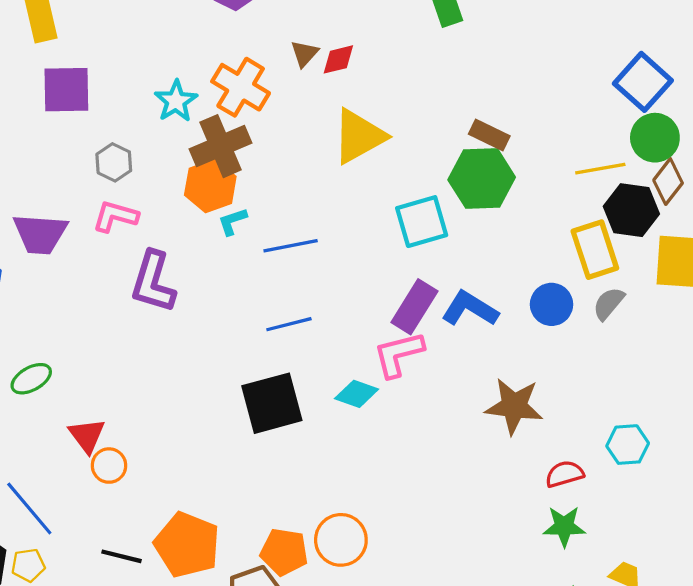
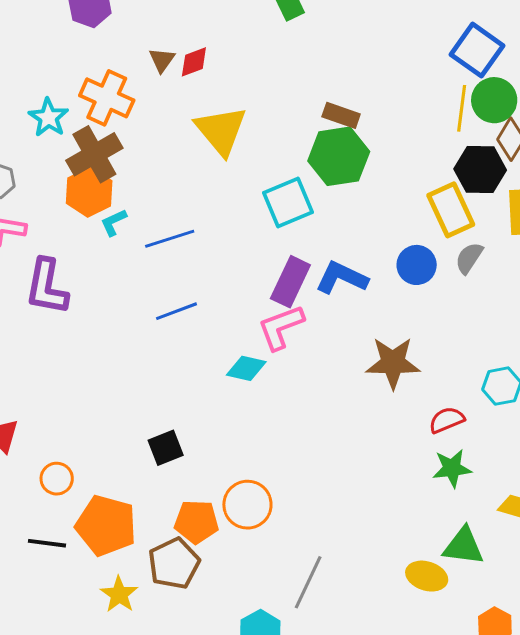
yellow triangle: (359, 136) -> (221, 130), turned -34
yellow line: (600, 169) -> (462, 108), moved, turned -66
black square: (272, 403) -> (166, 448), moved, size x0.6
orange circle: (109, 466) -> (57, 479), moved

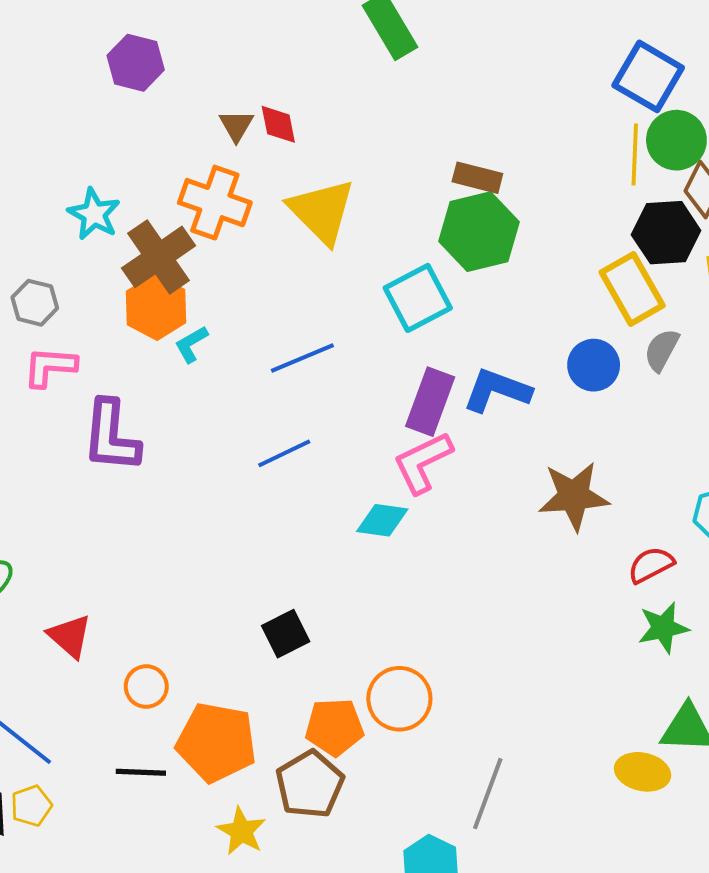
red diamond: (194, 62) -> (278, 124), turned -76
orange cross: (107, 98) -> (215, 203), moved
blue line: (170, 239) -> (302, 358), moved

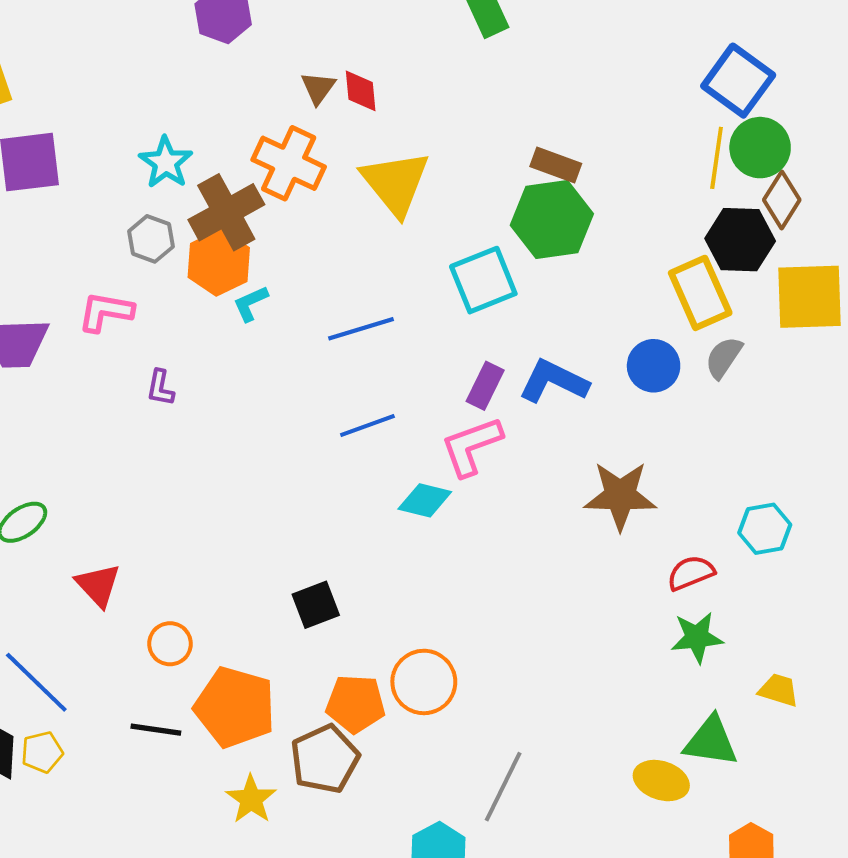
gray hexagon: (35, 303) -> (151, 239), moved
purple rectangle: (430, 402) -> (485, 386), size x0.7
purple L-shape: (111, 436) -> (160, 388), size x0.5
blue line: (284, 453) -> (367, 425), moved

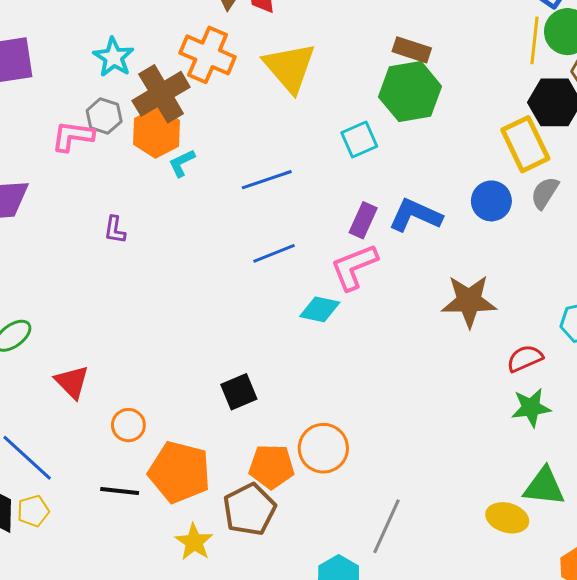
cyan square: (483, 280) -> (359, 140), size x0.7
pink L-shape: (106, 312) -> (73, 136), moved

